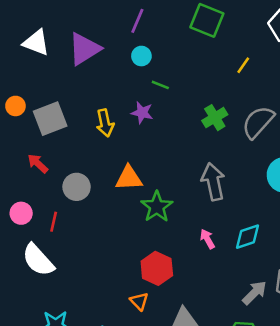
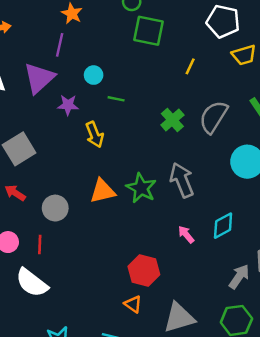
purple line: (137, 21) -> (60, 45), moved
purple star: (142, 113) -> (68, 105), moved
yellow arrow: (105, 123) -> (95, 135), moved
green star: (157, 207) -> (141, 188), moved

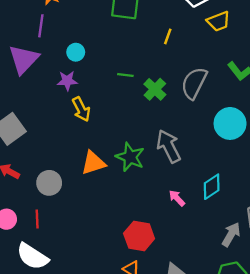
green line: (116, 99) -> (125, 75), moved
purple star: (68, 105) -> (67, 81), moved

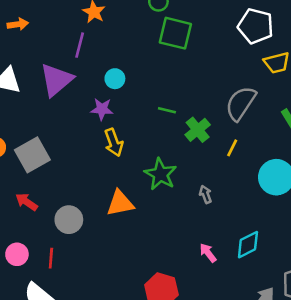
yellow line: (168, 36) -> (232, 148), moved
gray semicircle: (194, 83) -> (241, 103), moved
gray arrow: (169, 146) -> (206, 194), size x0.5
green star: (130, 157) -> (160, 174), moved

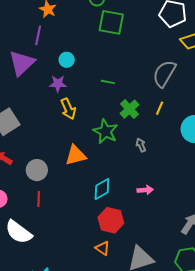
green cross: (198, 130) -> (130, 109), moved
cyan diamond: (248, 245) -> (102, 189), moved
pink arrow: (208, 253) -> (145, 190), turned 126
red line: (51, 258) -> (39, 199), moved

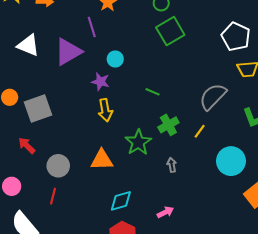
green square: (111, 22) -> (170, 31), turned 36
purple line: (38, 35) -> (92, 27), turned -42
pink arrow: (145, 190) -> (165, 212), turned -35

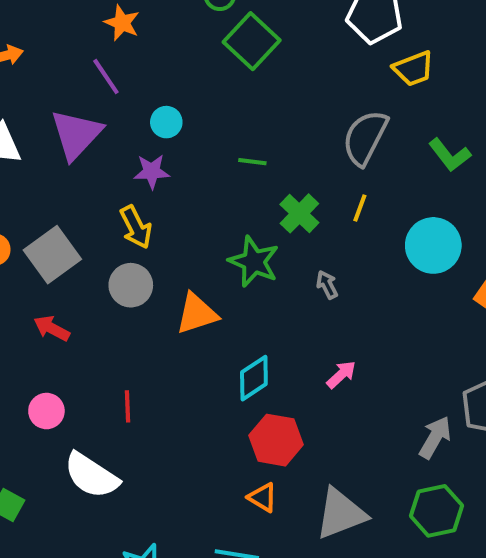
yellow arrow: (105, 110) -> (136, 227), moved
gray circle: (58, 166) -> (131, 285), moved

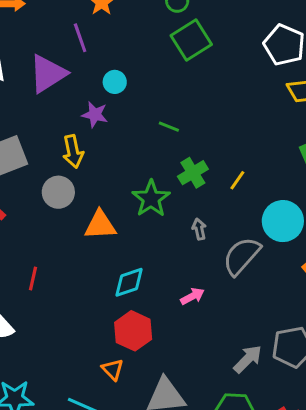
gray semicircle: (365, 138) -> (242, 256), moved

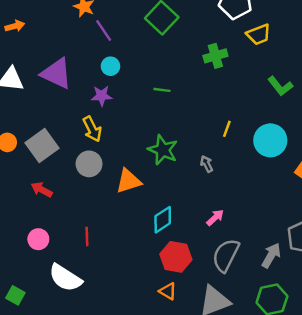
purple line: (80, 38) -> (104, 31), moved
purple triangle: (48, 74) -> (56, 73), turned -48
green cross: (193, 173) -> (215, 56), moved, turned 30
yellow line: (237, 180) -> (227, 129), moved
gray semicircle: (242, 256) -> (226, 255), moved

